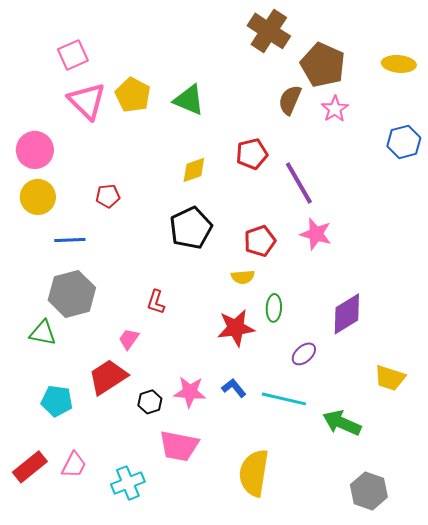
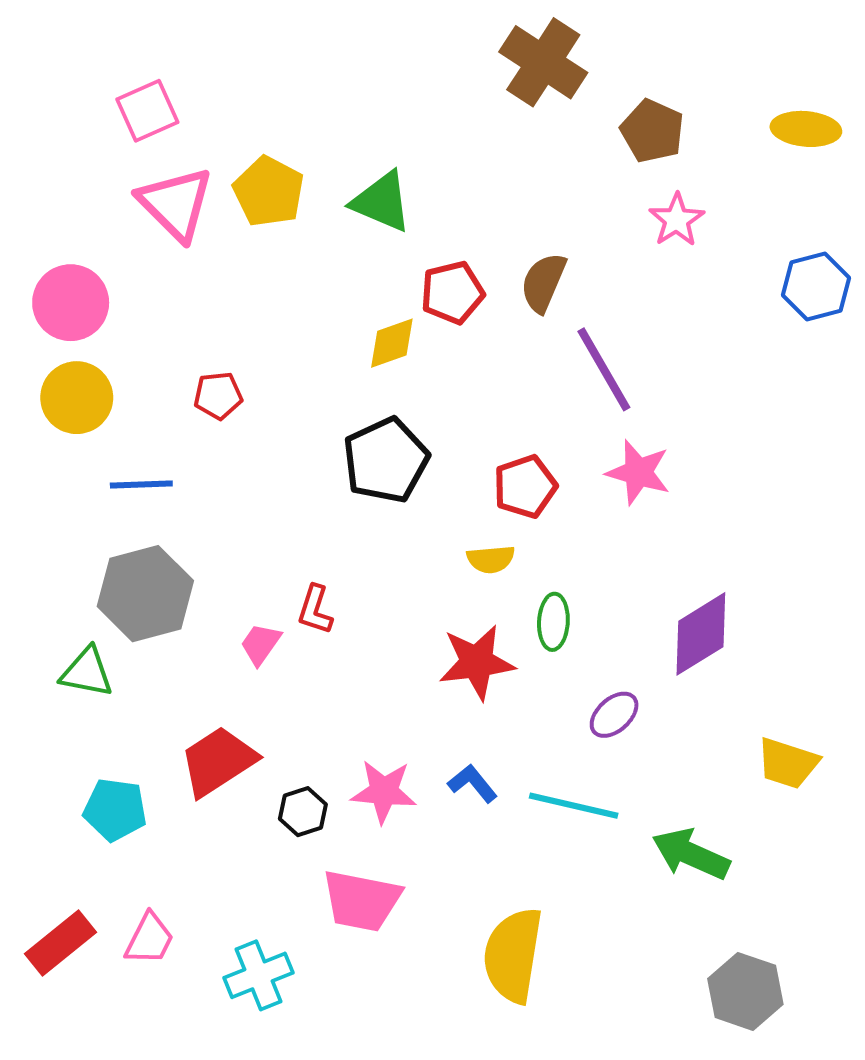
brown pentagon: (323, 65) -> (652, 131), size x0.7
brown semicircle: (290, 100) -> (543, 282), moved
red pentagon: (252, 154) -> (452, 293), moved
pink trapezoid: (129, 339) -> (261, 644), moved

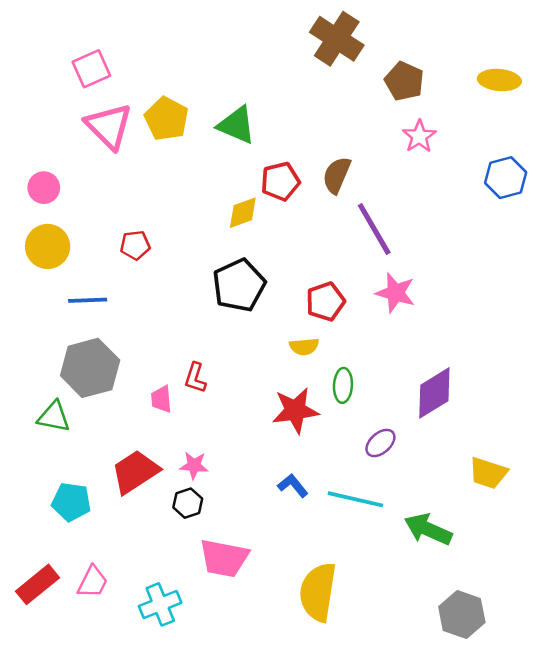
pink circle: (71, 303) -> (44, 188), size x0.7
pink trapezoid: (261, 644) -> (161, 399), turned -40
pink star: (384, 792) -> (194, 466), moved, size x0.7

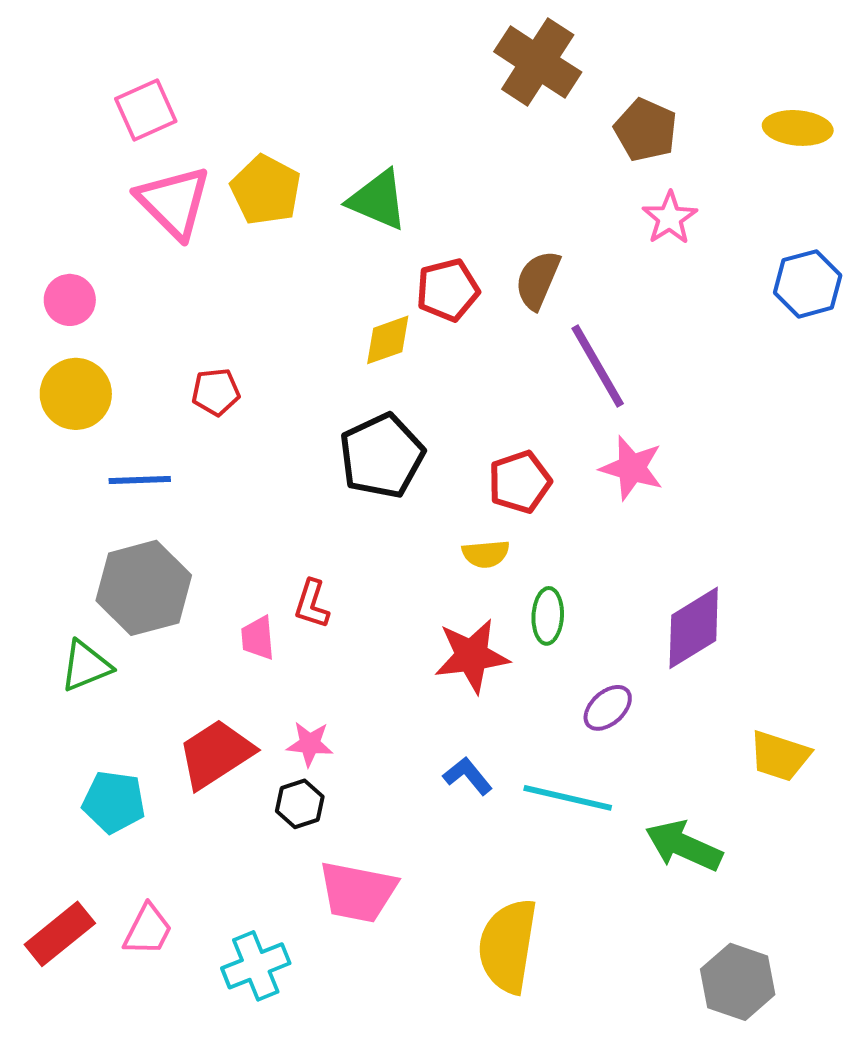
green triangle: (54, 417) -> (86, 666), turned -33

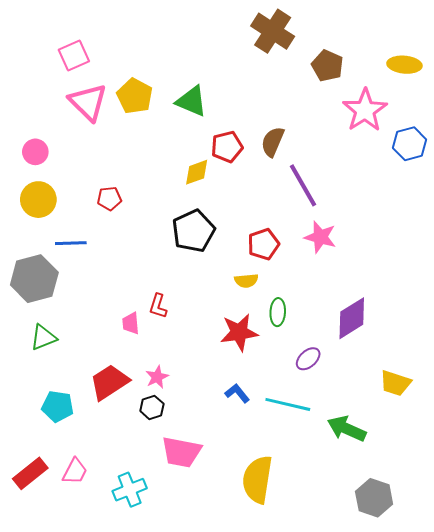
pink star: (670, 218) -> (365, 110), moved, size x1.6
gray hexagon: (144, 588) -> (34, 279), moved
pink star: (310, 744) -> (157, 377), turned -30

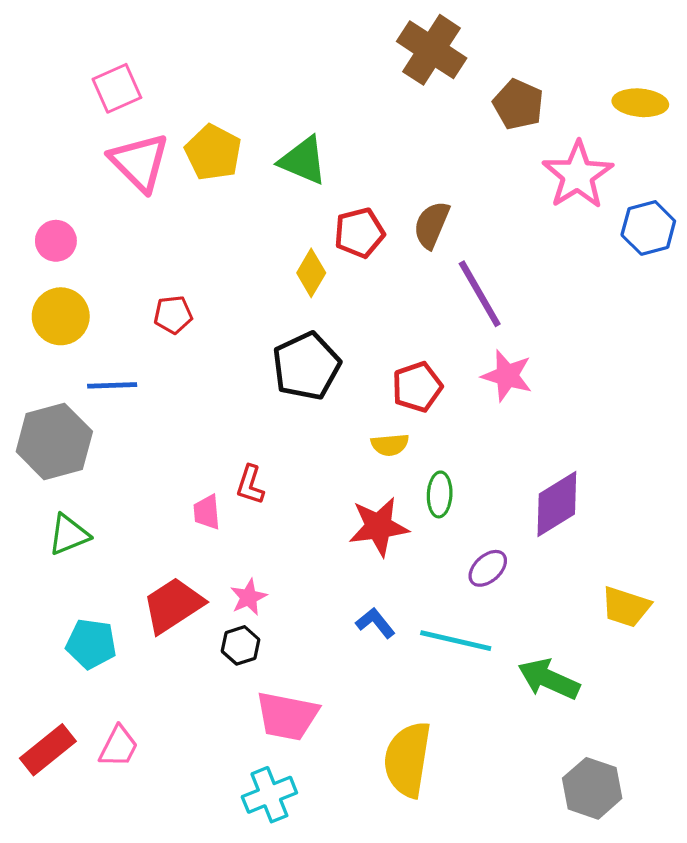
yellow diamond: (197, 172) -> (311, 273), turned -40
cyan cross: (130, 490) -> (269, 795), moved

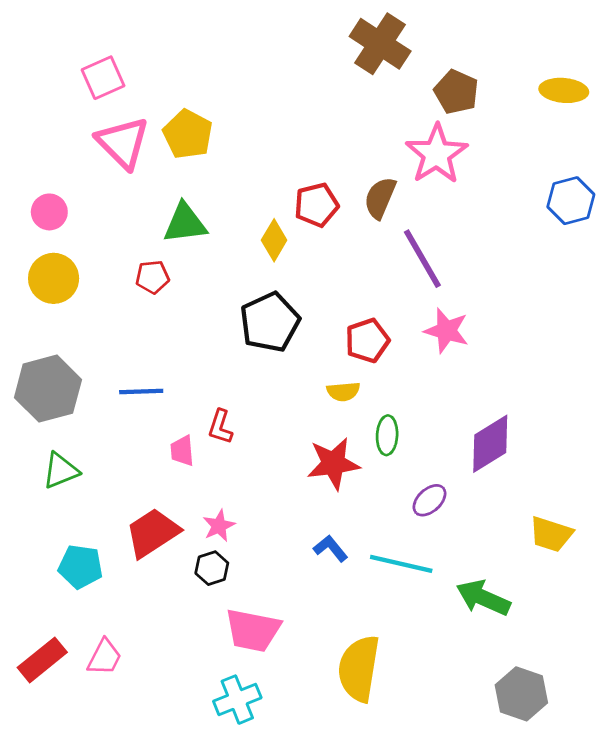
green triangle: (303, 161) -> (185, 223), moved, turned -30
pink star: (578, 175) -> (437, 154), moved
blue line: (112, 385) -> (141, 391), moved

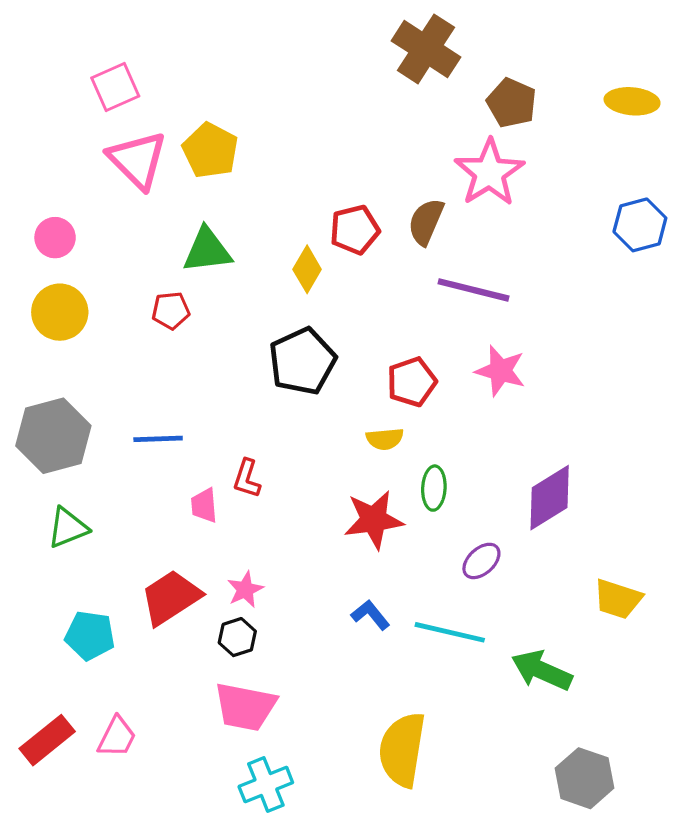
purple line: (422, 259) -> (474, 290), turned -46
pink trapezoid: (253, 630) -> (245, 707), moved

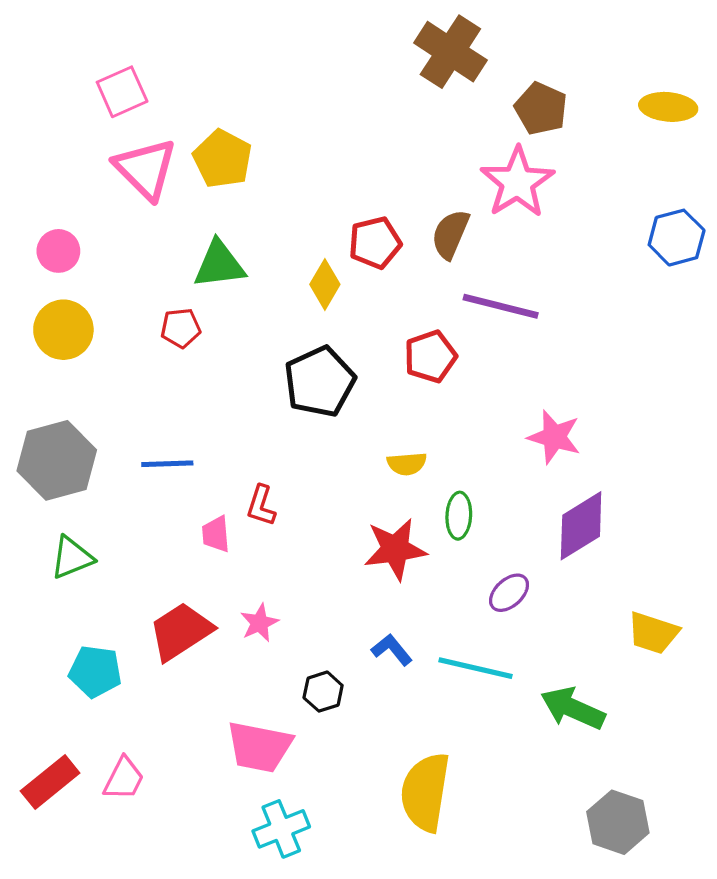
pink star: (500, 371) -> (554, 437), moved
red pentagon: (412, 382) -> (430, 357), moved
black hexagon: (237, 637) -> (323, 692), moved

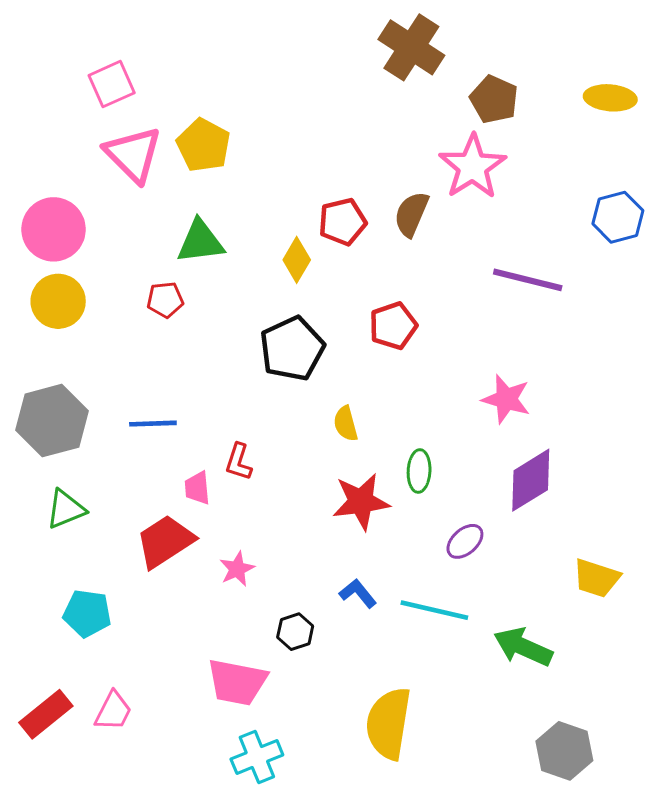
pink circle: (58, 251) -> (54, 229), size x1.6
purple line: (501, 306) -> (528, 280), moved
yellow semicircle: (407, 464) -> (346, 424), moved, turned 80
red trapezoid: (181, 631) -> (165, 541), moved

